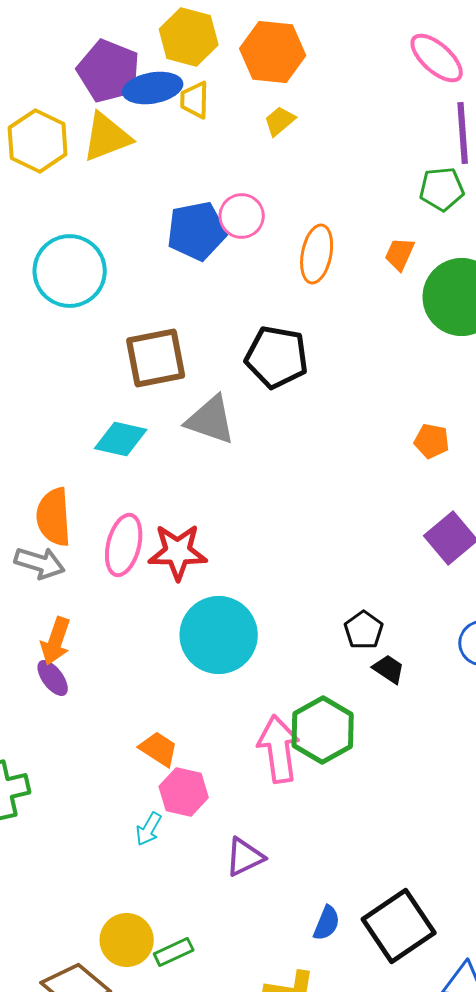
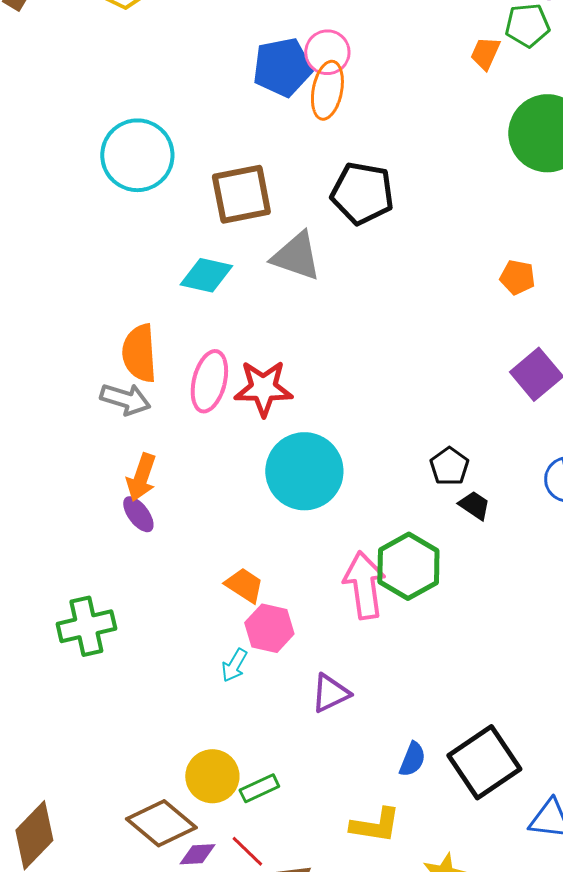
orange ellipse: (317, 254) -> (327, 90), moved
orange trapezoid: (400, 254) -> (485, 53), moved
cyan circle: (70, 271) -> (137, 155), moved

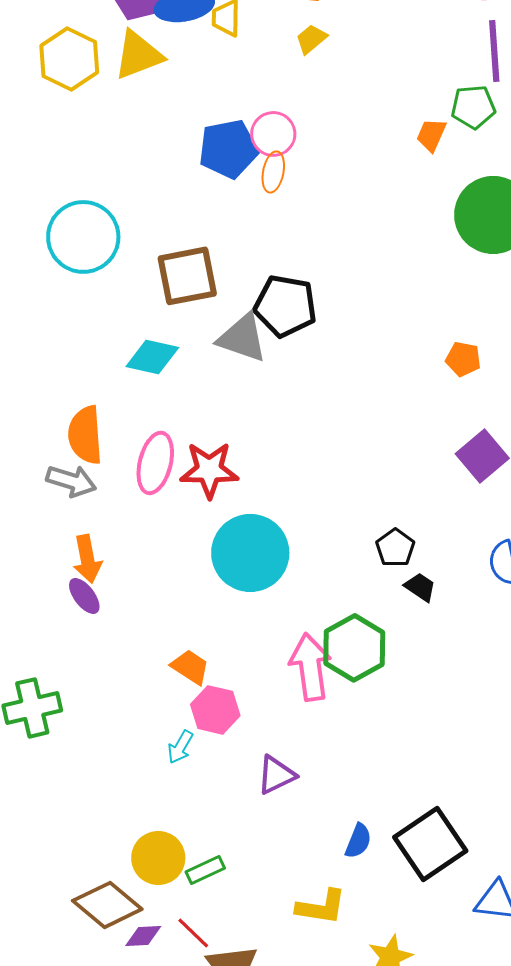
orange ellipse: (327, 90) -> (273, 172), size x0.7
black pentagon: (362, 193) -> (285, 306), moved
orange arrow: (141, 477) -> (87, 559), turned -30

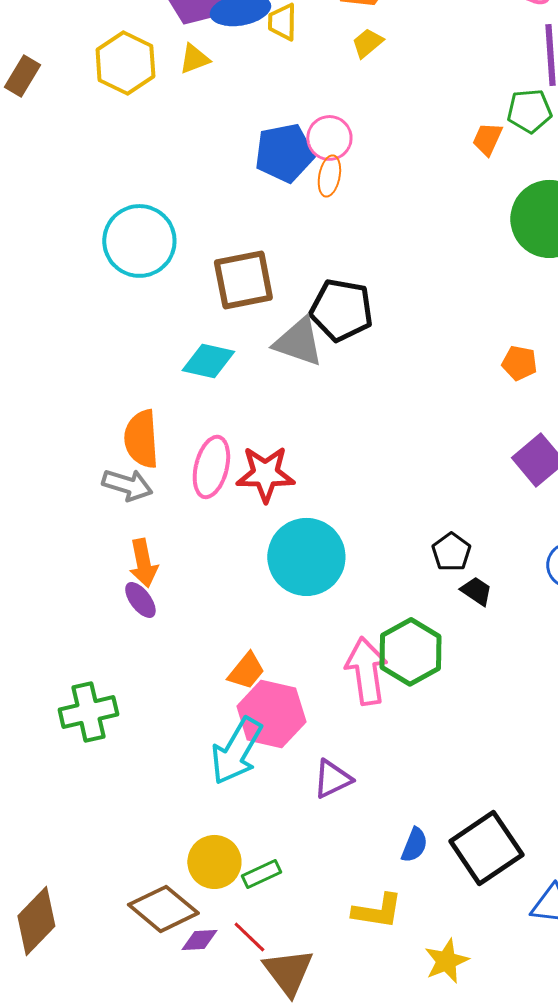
yellow triangle: (138, 55) -> (194, 59), size x0.6
orange trapezoid: (190, 667) -> (246, 671), turned 96
pink hexagon: (215, 710) -> (271, 714), size x1.4
cyan arrow: (180, 747) -> (236, 751), size x2.0

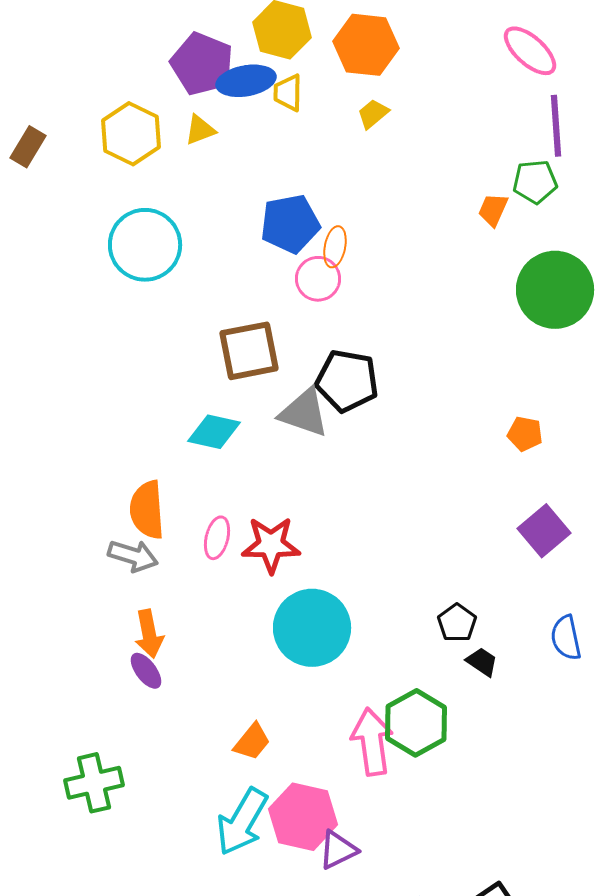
pink circle: (329, 138) -> (318, 279), moved
cyan circle: (139, 241) -> (145, 245), moved
pink ellipse: (211, 467) -> (217, 538), size x0.7
pink hexagon: (271, 714) -> (303, 817), moved

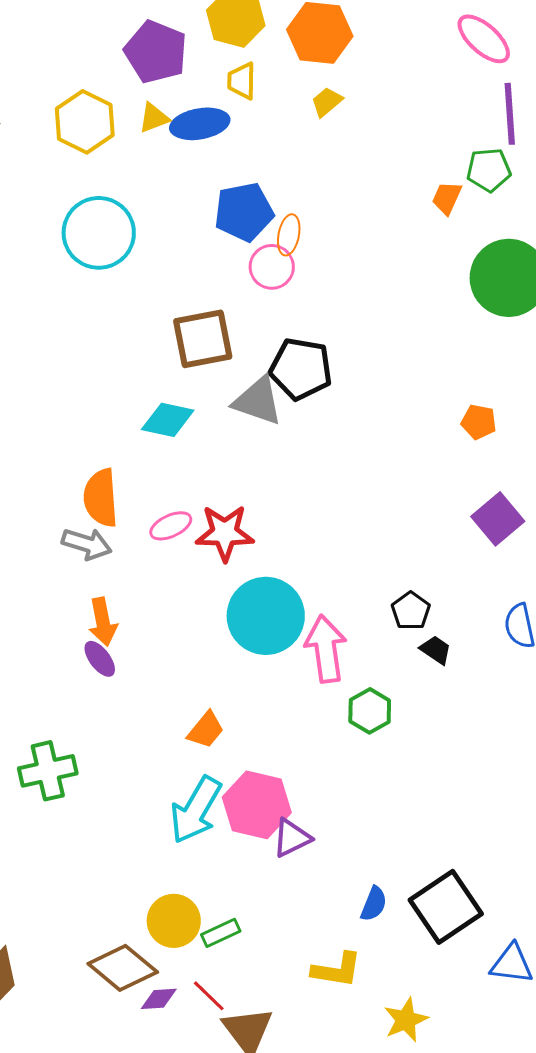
blue ellipse: (246, 81) -> (200, 124), moved
pink ellipse: (217, 538) -> (171, 526), turned 51
green hexagon: (416, 723) -> (370, 711), size x0.7
pink arrow: (372, 742) -> (326, 649), moved

